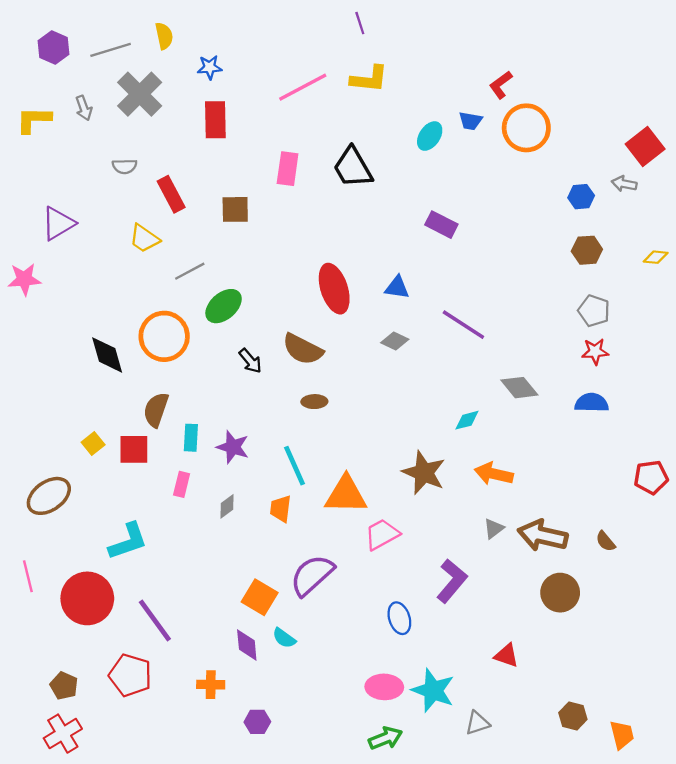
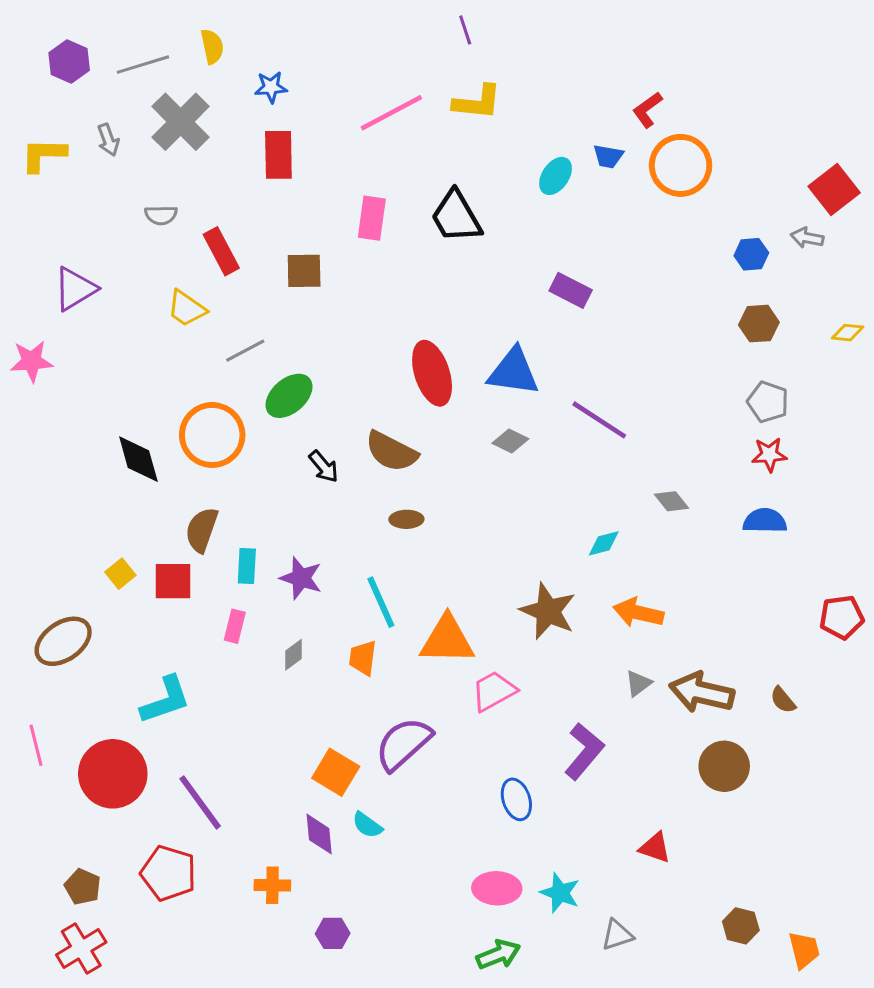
blue triangle: (397, 287) -> (513, 372), size x1.6
gray diamond: (519, 388) -> (671, 501), size x0.7
cyan star: (433, 690) -> (560, 893), size x0.7

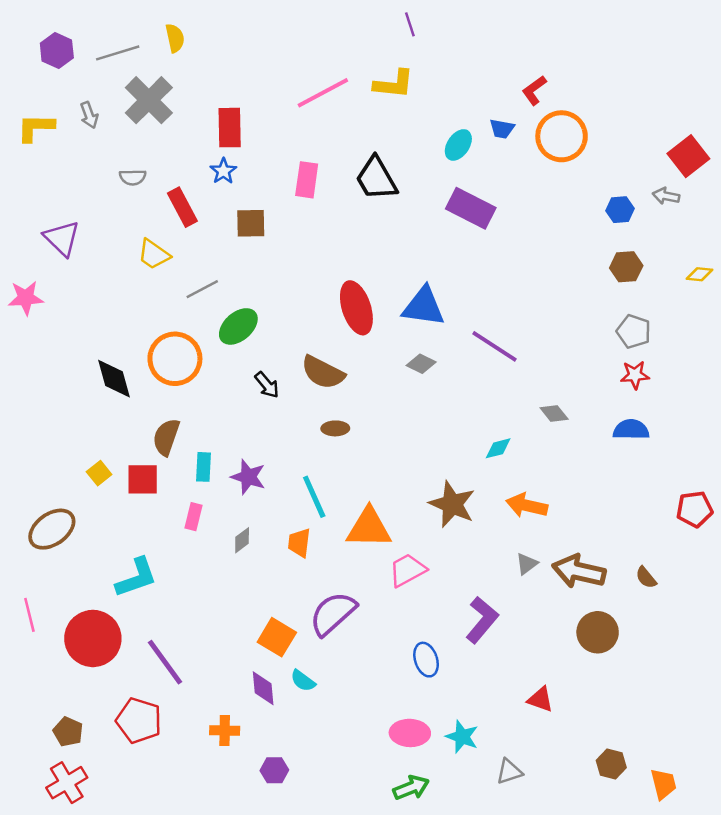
purple line: (465, 30) -> (410, 24), moved
blue star: (271, 87) -> (223, 171), moved, turned -30
purple triangle: (75, 289) -> (62, 238), turned -45
purple rectangle: (571, 290) -> (471, 208), moved, size x1.4

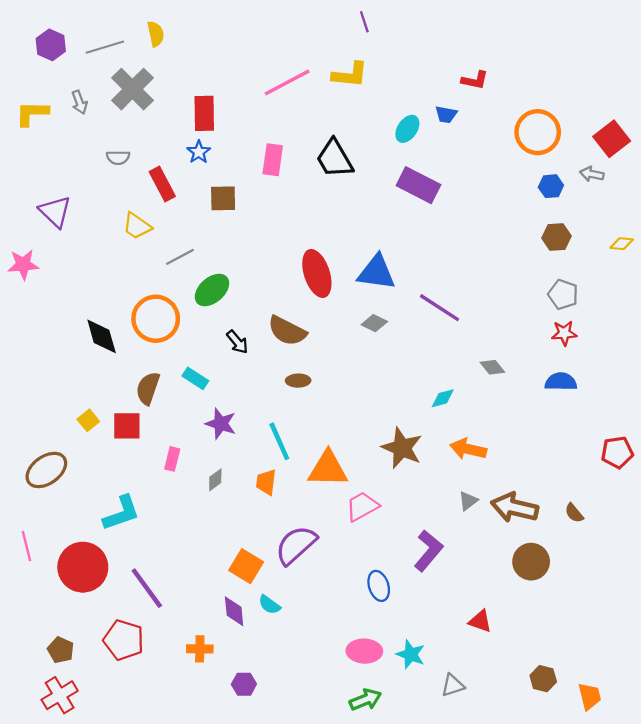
red L-shape: (534, 90) -> (475, 80), turned -132
orange circle: (562, 136) -> (538, 132), moved
cyan rectangle: (204, 467) -> (195, 378), moved, turned -60

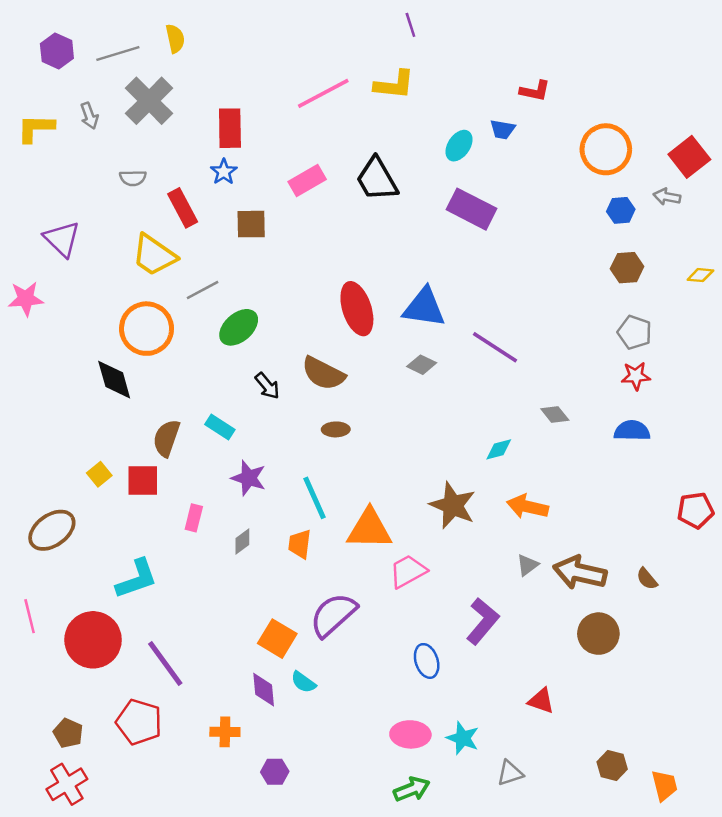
pink rectangle: (273, 160) -> (307, 180), turned 52
yellow trapezoid: (137, 226) -> (154, 255), size x1.4
orange circle: (156, 319) -> (147, 329), moved

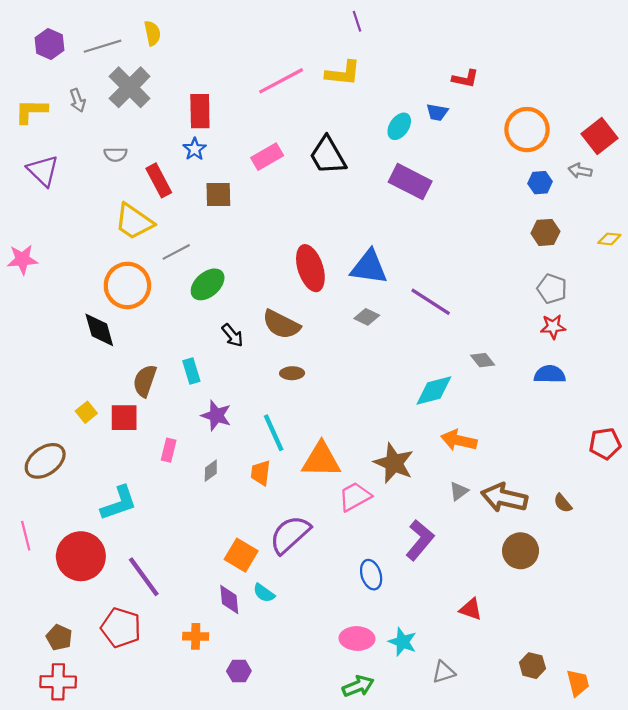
purple triangle: (62, 239) -> (43, 171), moved
cyan rectangle: (220, 427) -> (191, 371), turned 40
cyan diamond: (499, 449) -> (434, 391), size x1.6
brown star: (453, 505) -> (394, 463), moved
red cross: (67, 784) -> (58, 682), turned 32

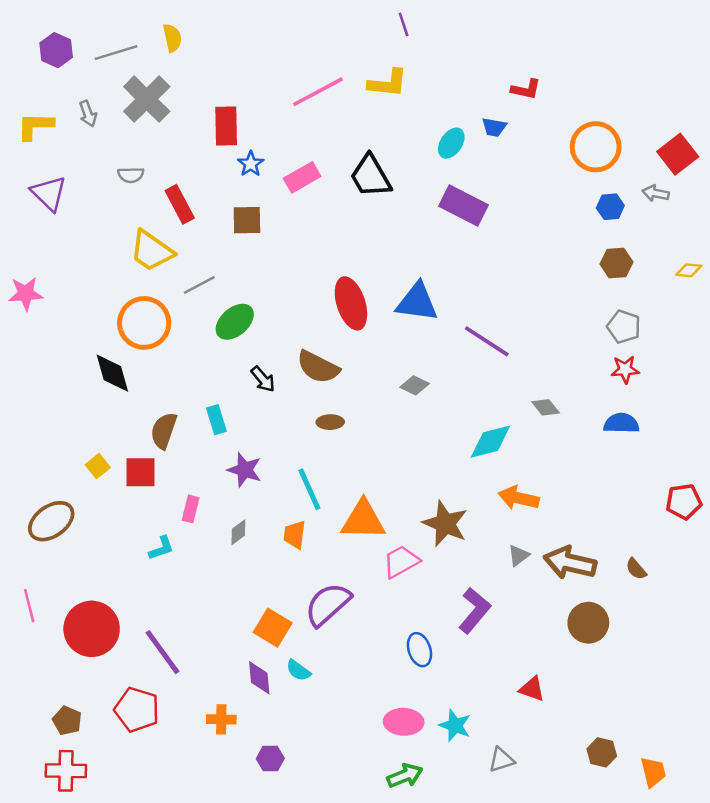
blue star: (195, 149) -> (251, 164), moved
gray diamond: (367, 317) -> (415, 385), moved
cyan L-shape: (119, 503) -> (161, 548), moved, size x0.6

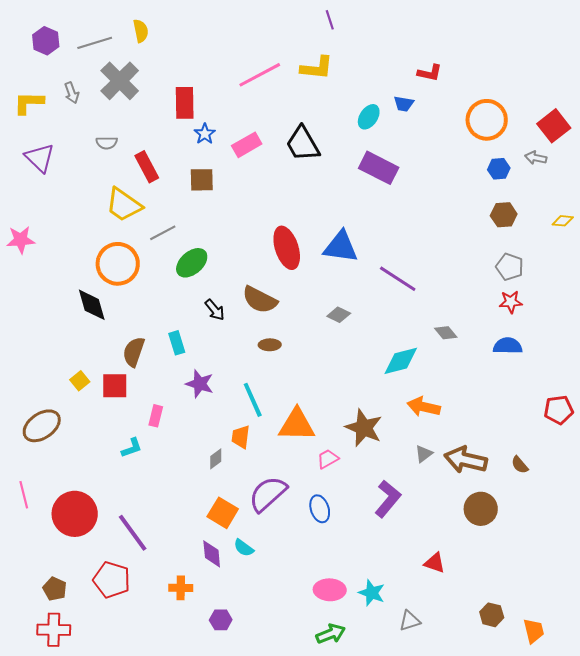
gray diamond: (238, 532) -> (216, 459), moved
pink trapezoid: (401, 562) -> (328, 459), size x0.7
blue ellipse: (419, 650) -> (320, 509), moved

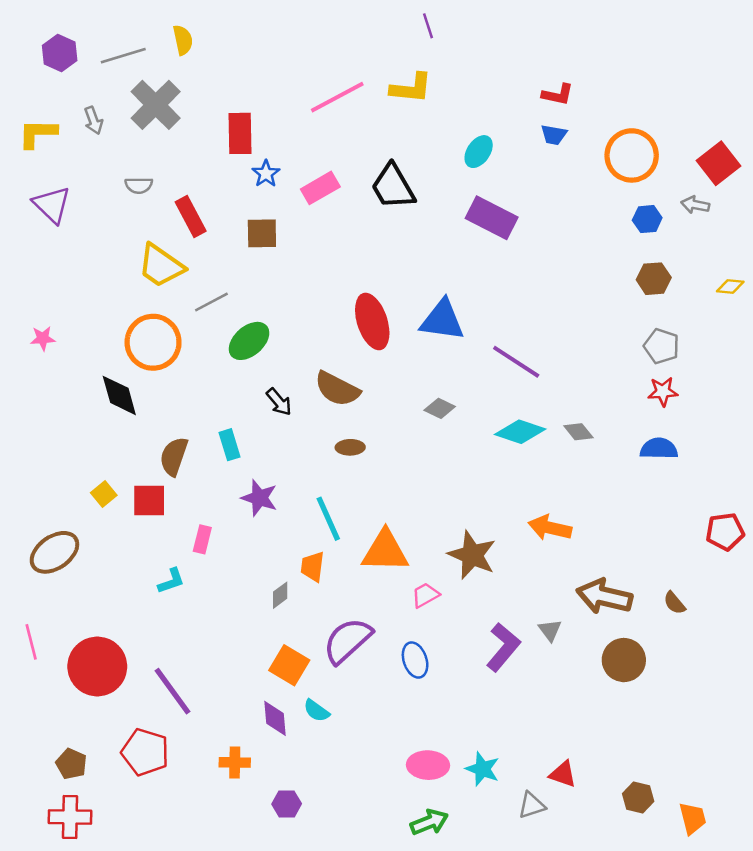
blue trapezoid: (404, 104) -> (554, 135), moved
pink star: (21, 240) -> (43, 338), moved, size x0.7
cyan diamond: (401, 361) -> (520, 432), moved, turned 33
gray triangle: (424, 454) -> (550, 630), moved, turned -30
red triangle: (435, 563) -> (563, 774), moved

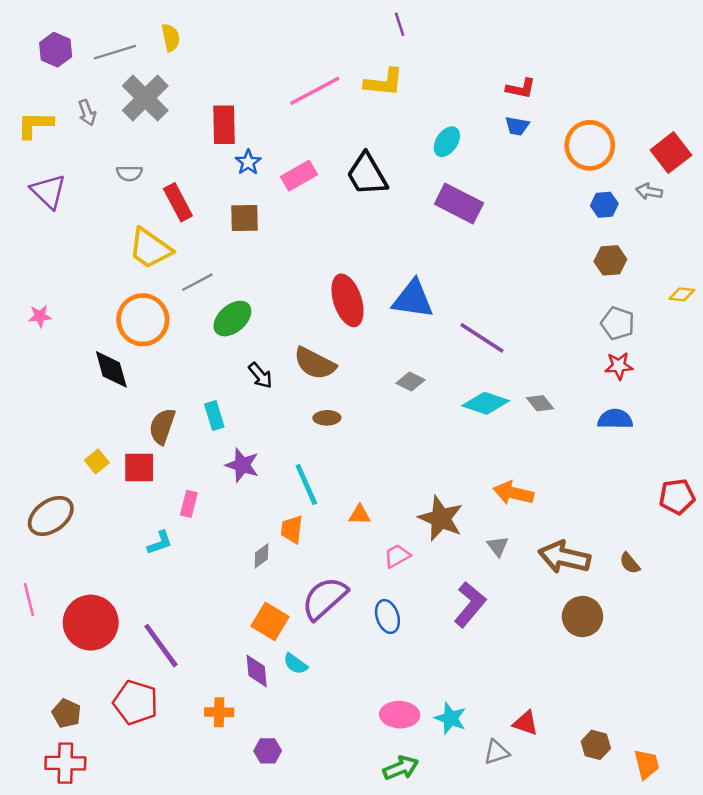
yellow diamond: (730, 286) -> (682, 294), moved
orange triangle: (385, 551) -> (360, 515), size x0.5
gray triangle: (550, 630) -> (498, 546), moved

